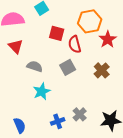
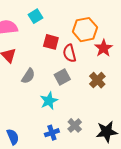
gray semicircle: (35, 66) -> (28, 76), turned 105
cyan star: (42, 91) -> (49, 101), moved

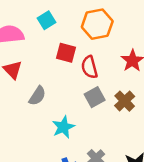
orange hexagon: (85, 30) -> (97, 24), moved
gray square: (62, 77) -> (95, 97), moved

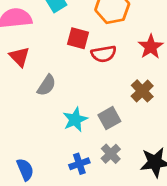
red semicircle: (89, 67) -> (104, 54), turned -85
gray square: (95, 97) -> (109, 118), moved

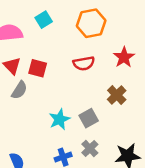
red square: (78, 38) -> (38, 68), moved
gray semicircle: (47, 85) -> (19, 90), moved

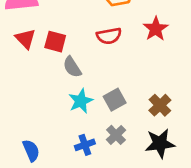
gray semicircle: (19, 90) -> (72, 67), moved, turned 114
brown cross: (117, 95) -> (160, 105), moved

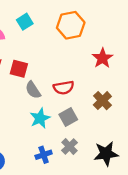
red semicircle: (109, 36) -> (64, 88), moved
brown cross: (160, 105) -> (102, 101), moved

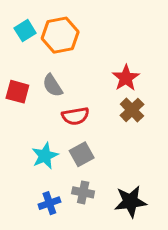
orange hexagon: (71, 25) -> (60, 35), moved
gray semicircle: (33, 90) -> (53, 86), moved
brown cross: (102, 101) -> (132, 110), moved
gray cross: (69, 146) -> (83, 192), turned -35

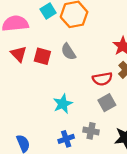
red semicircle: (75, 116) -> (102, 79), moved
gray square: (82, 154) -> (107, 103), moved

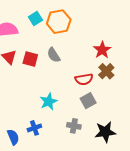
blue cross: (66, 139) -> (34, 128), moved

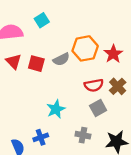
orange hexagon: (59, 22) -> (85, 48), moved
gray semicircle: (54, 55) -> (61, 59), turned -84
brown cross: (106, 71) -> (118, 86), moved

